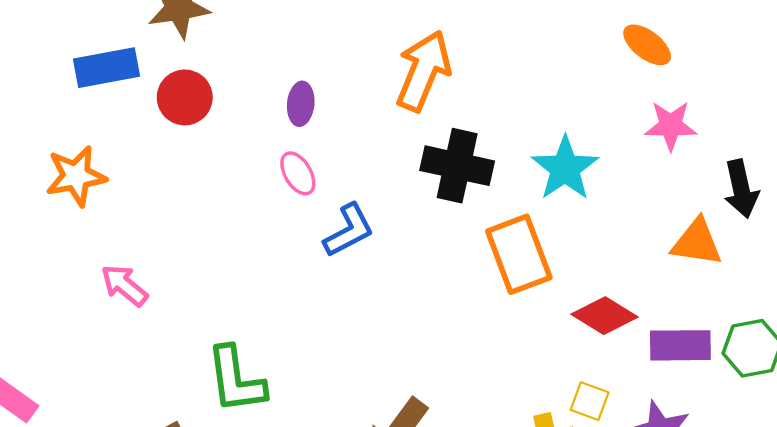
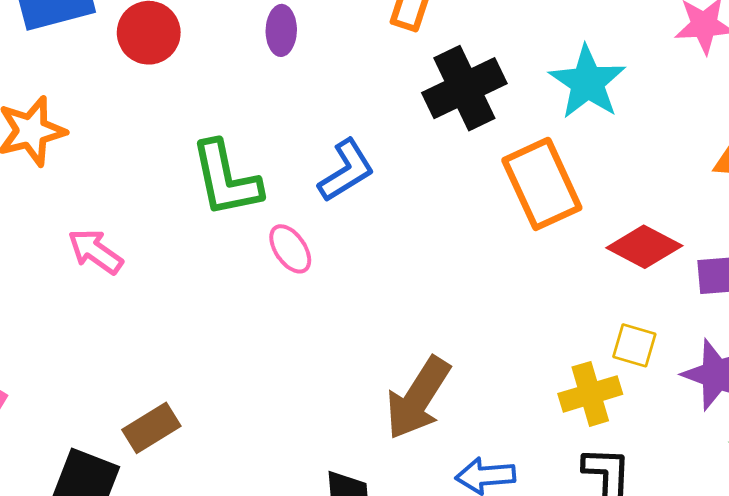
black cross: (457, 166) -> (464, 88), turned -34
pink ellipse: (298, 173) -> (290, 249), moved
green L-shape: (236, 380) -> (226, 179), moved

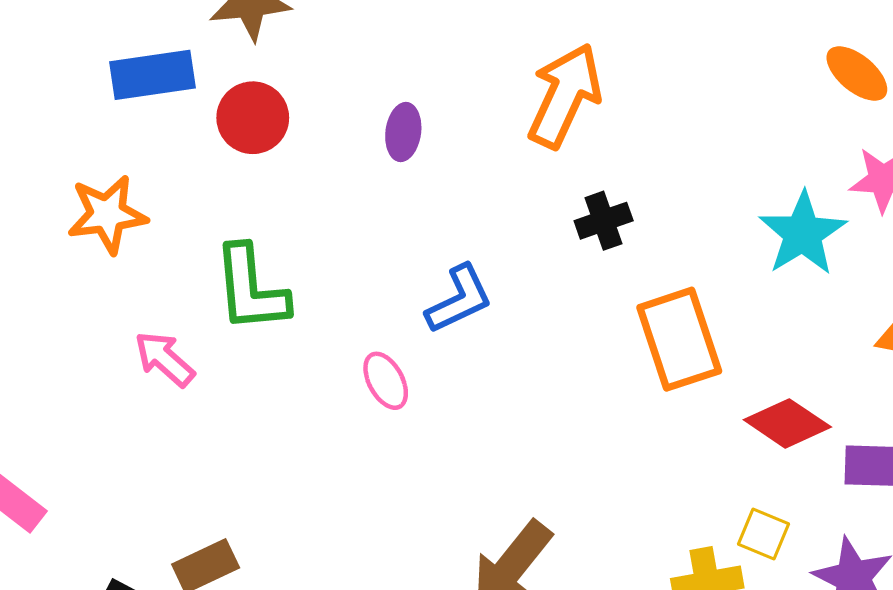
cyan star: (587, 82) -> (803, 234), moved
black cross: (464, 88) -> (604, 221), size x0.6
green L-shape: (226, 179) -> (251, 289), moved

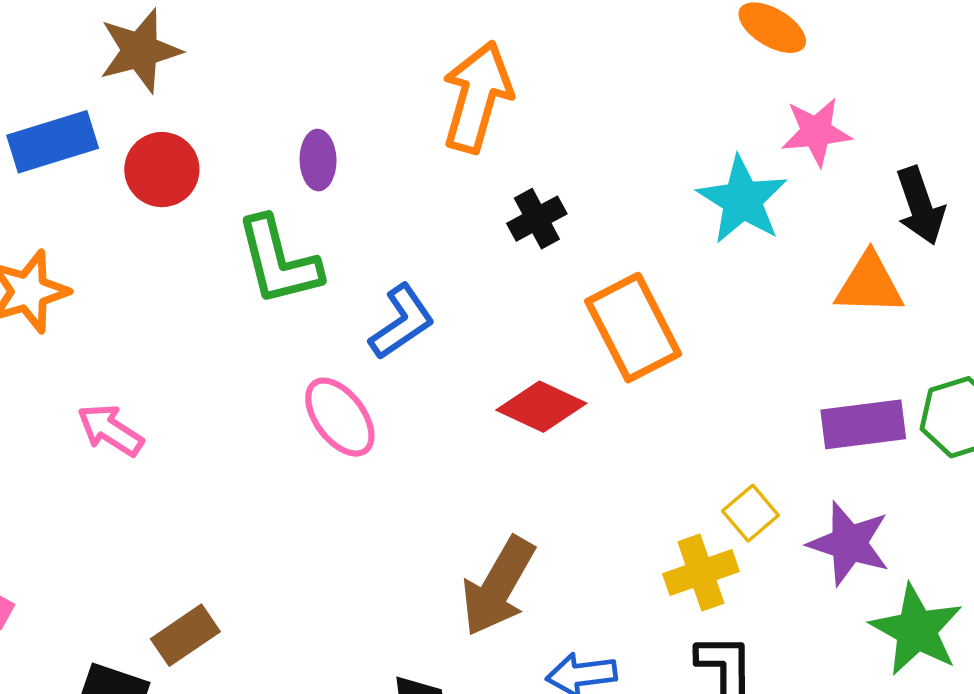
green L-shape: (251, 289) -> (279, 261), moved
pink ellipse: (386, 381) -> (340, 417), size x1.4
red diamond: (787, 423) -> (541, 407), moved
yellow square: (764, 534) -> (750, 513), turned 36

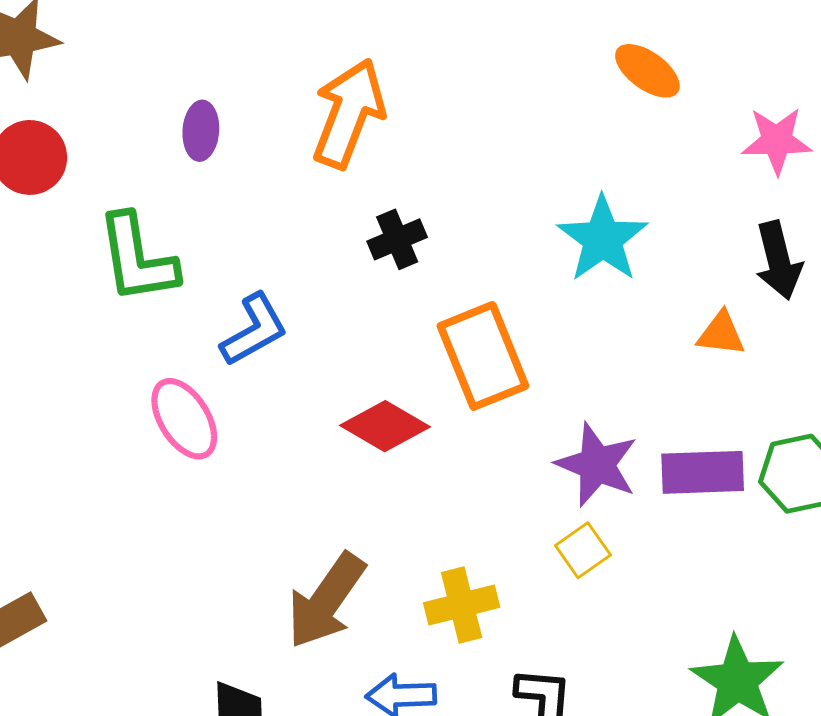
pink star: (816, 132) -> (777, 141), moved
purple ellipse: (318, 160) -> (201, 131), moved
orange triangle: (869, 284) -> (721, 334), size x0.7
purple star: (849, 543) -> (597, 465), moved
yellow cross: (701, 573) -> (462, 605), moved

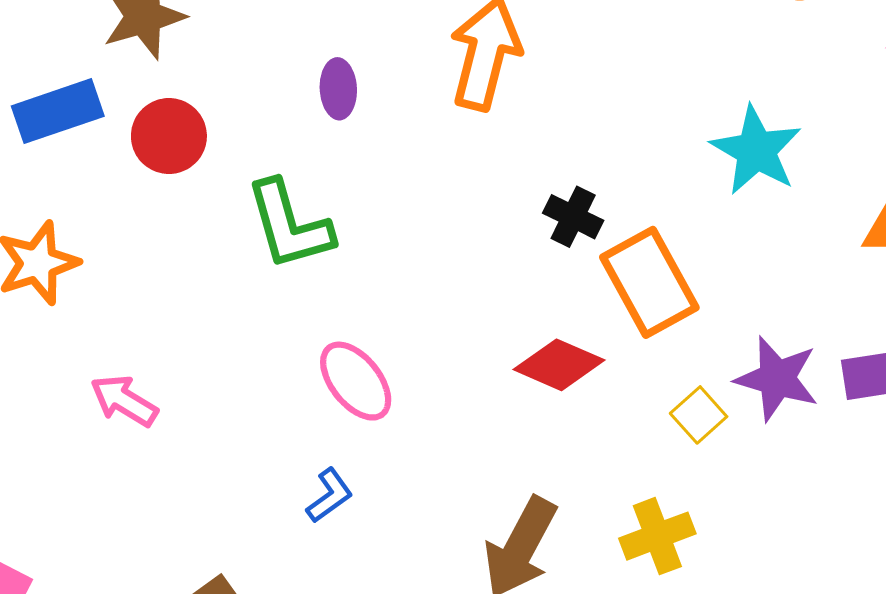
black cross: (397, 239) -> (573, 217), moved, turned -34
blue L-shape: (254, 330) -> (330, 496), moved, size x0.7
yellow square: (583, 550) -> (699, 415), moved

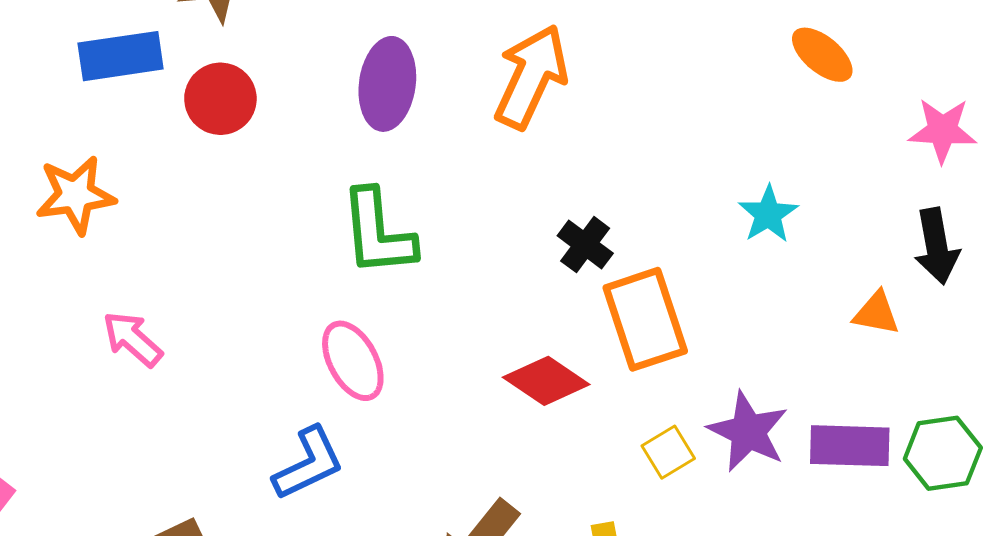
purple ellipse: (338, 89) -> (387, 84), size x1.6
cyan star: (756, 150) -> (768, 214), size x0.7
green L-shape: (289, 225) -> (378, 233), moved
blue L-shape: (330, 496) -> (308, 464), size x1.5

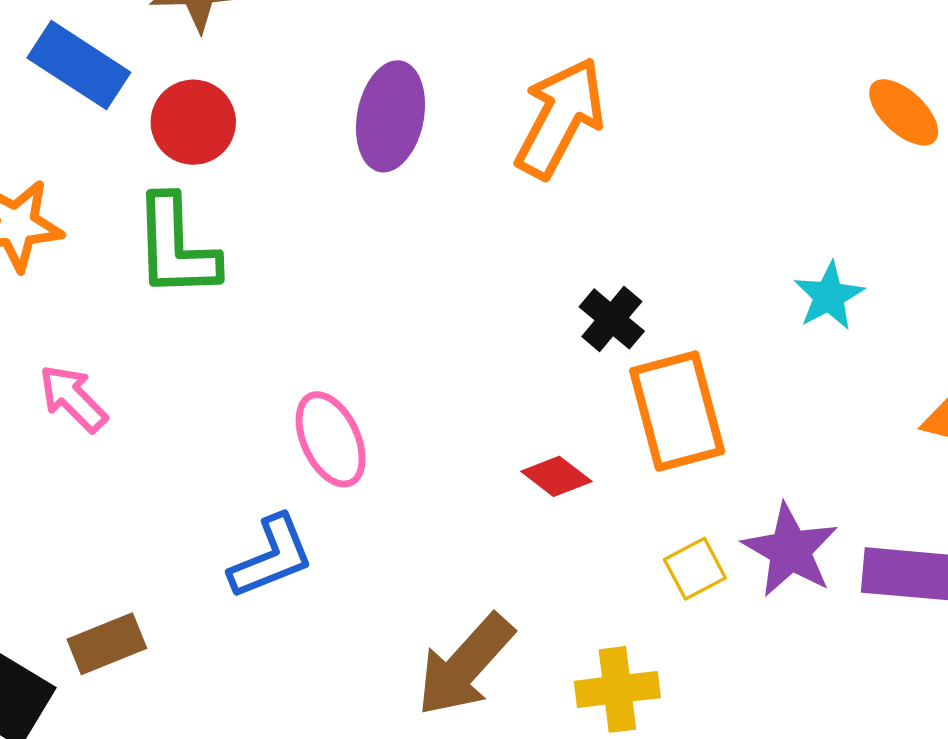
blue rectangle: (121, 56) -> (79, 65), turned 38
green L-shape: (378, 233) -> (176, 247), moved
red diamond: (546, 381) -> (556, 476), size x0.7

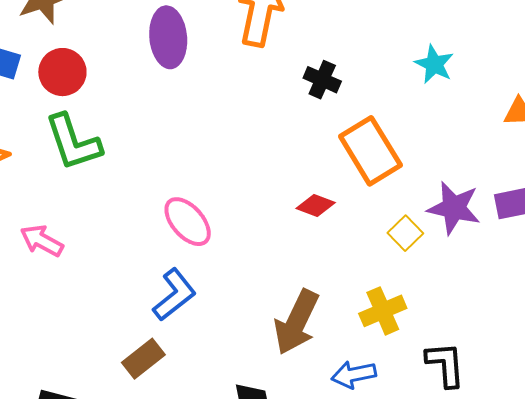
black cross: (612, 319) -> (322, 80), moved
brown rectangle: (107, 644) -> (143, 359), moved

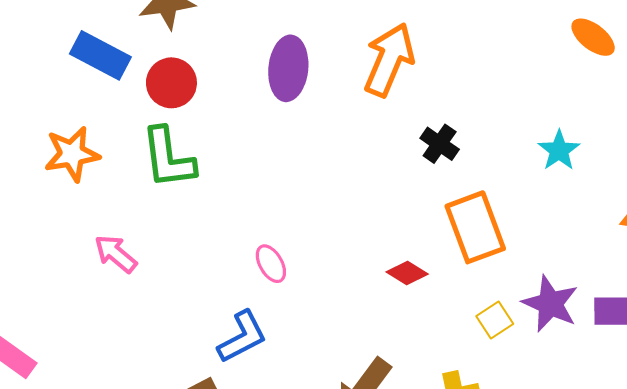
pink ellipse: (188, 222) -> (271, 264), size x0.7

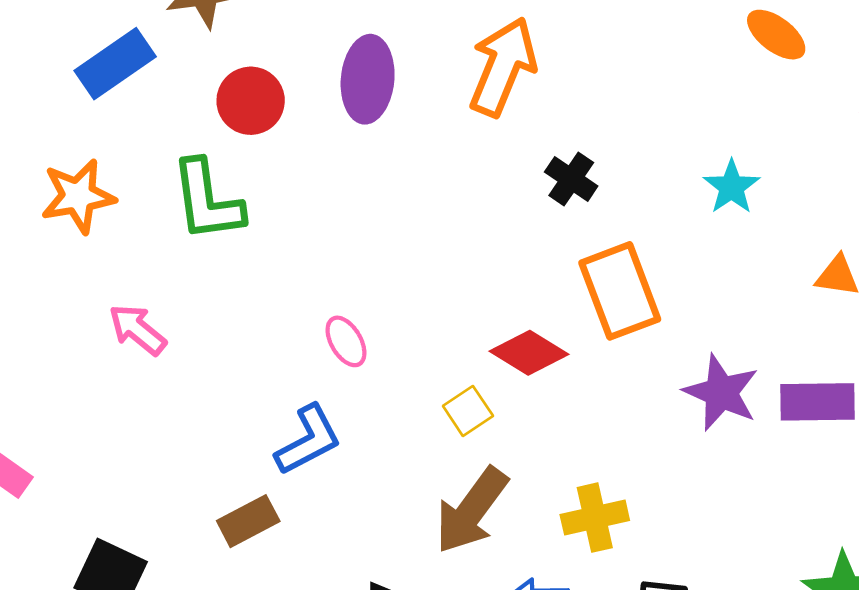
blue rectangle: (100, 55) -> (115, 64), turned -62
red circle: (171, 83) -> (251, 101), moved
red diamond: (407, 273) -> (529, 353), size x1.4
yellow square: (495, 320) -> (468, 411), moved

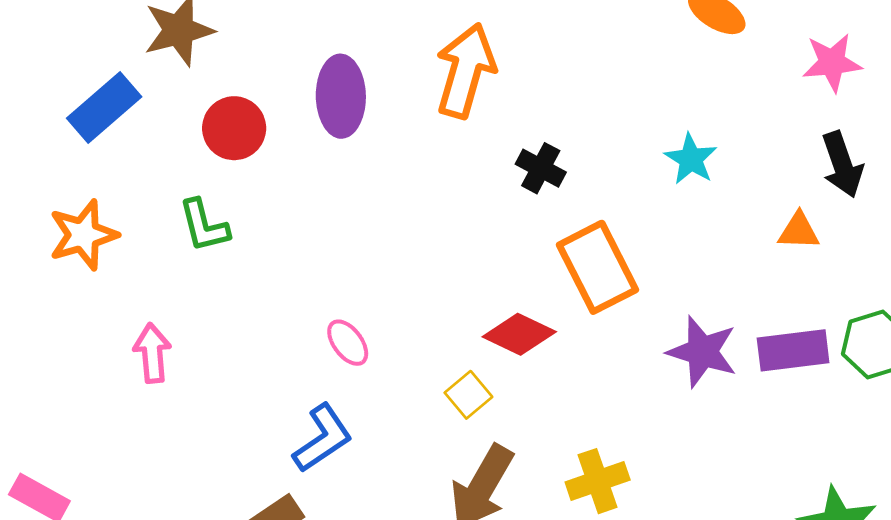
green L-shape: (207, 201) -> (204, 226), size x0.7
pink arrow: (137, 330) -> (152, 353), turned 52

